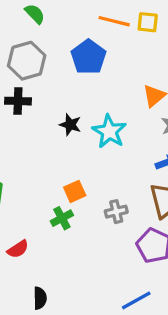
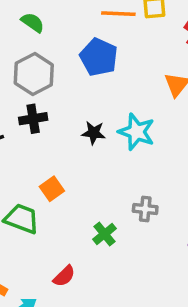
orange square: (75, 191) -> (52, 189), moved
gray cross: (116, 212) -> (145, 209), moved, turned 30

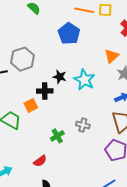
gray hexagon: (34, 74) -> (23, 59), moved
black cross: (33, 119) -> (45, 91), moved
red semicircle: (64, 276) -> (40, 161), moved

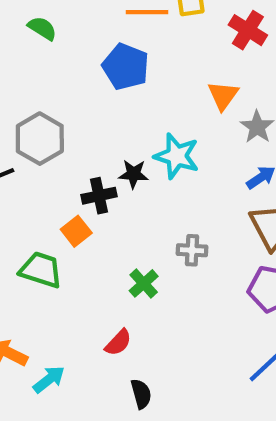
black star: (60, 77) -> (133, 174), moved

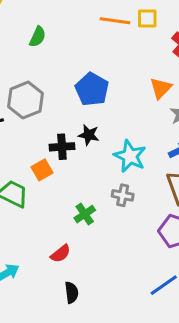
green semicircle: (42, 28) -> (38, 37), moved, turned 75
blue pentagon: (126, 67) -> (92, 89), moved
cyan star: (177, 156) -> (130, 156), moved

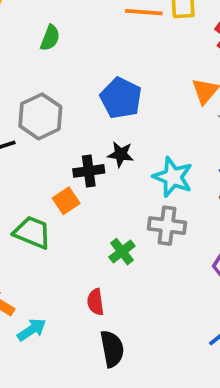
gray cross: (123, 195) -> (167, 226), size x1.4
red semicircle: (61, 254) -> (95, 302), turned 125
black semicircle: (72, 293) -> (112, 349), size x1.4

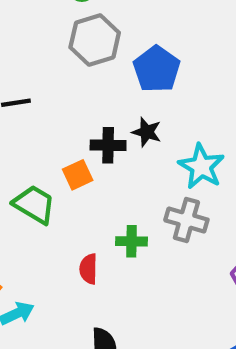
gray hexagon: (40, 116) -> (95, 40), moved
green cross: (122, 252) -> (131, 241), turned 30
red semicircle: (95, 302) -> (88, 269), moved

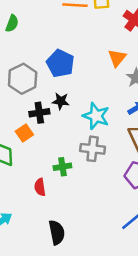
gray hexagon: (95, 40) -> (23, 79), moved

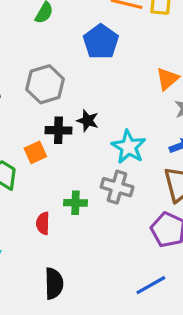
blue pentagon: (60, 63) -> (101, 42), moved

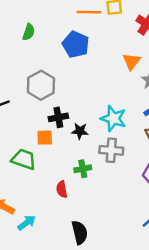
black star: (88, 121) -> (80, 131), moved
orange square: (35, 152) -> (45, 138), turned 35

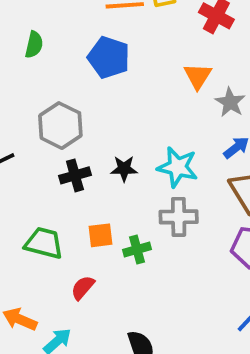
black cross: (58, 117) -> (75, 175), moved
black star: (80, 131) -> (124, 169), moved
orange square: (45, 138) -> (100, 235), moved
red semicircle: (62, 189) -> (83, 288), moved, turned 56

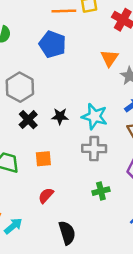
black cross: (75, 175) -> (28, 120), turned -30
green cross: (137, 249) -> (101, 191), moved
red semicircle: (83, 288) -> (46, 195), moved

